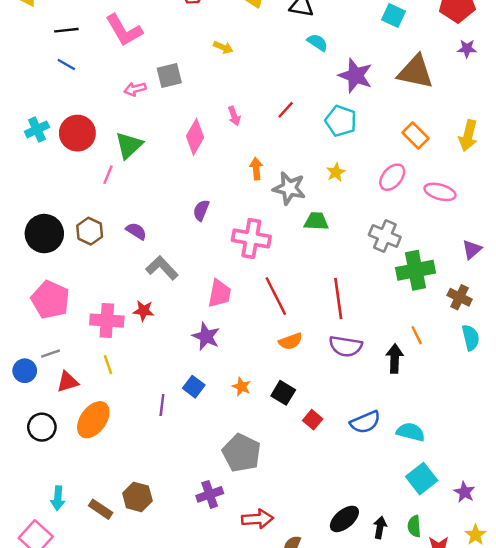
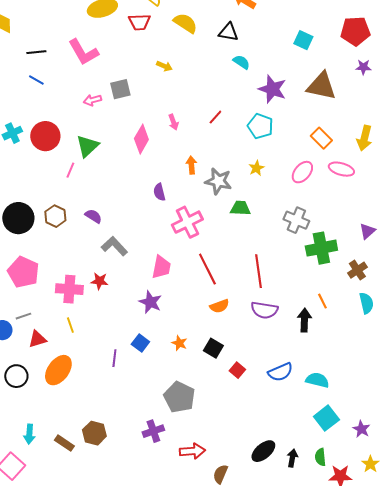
pink ellipse: (440, 192) -> (341, 169), moved
purple semicircle: (201, 210) -> (159, 192), moved, turned -36
pink cross: (251, 238) -> (187, 222), turned -36
brown cross: (460, 297) -> (357, 270), turned 30

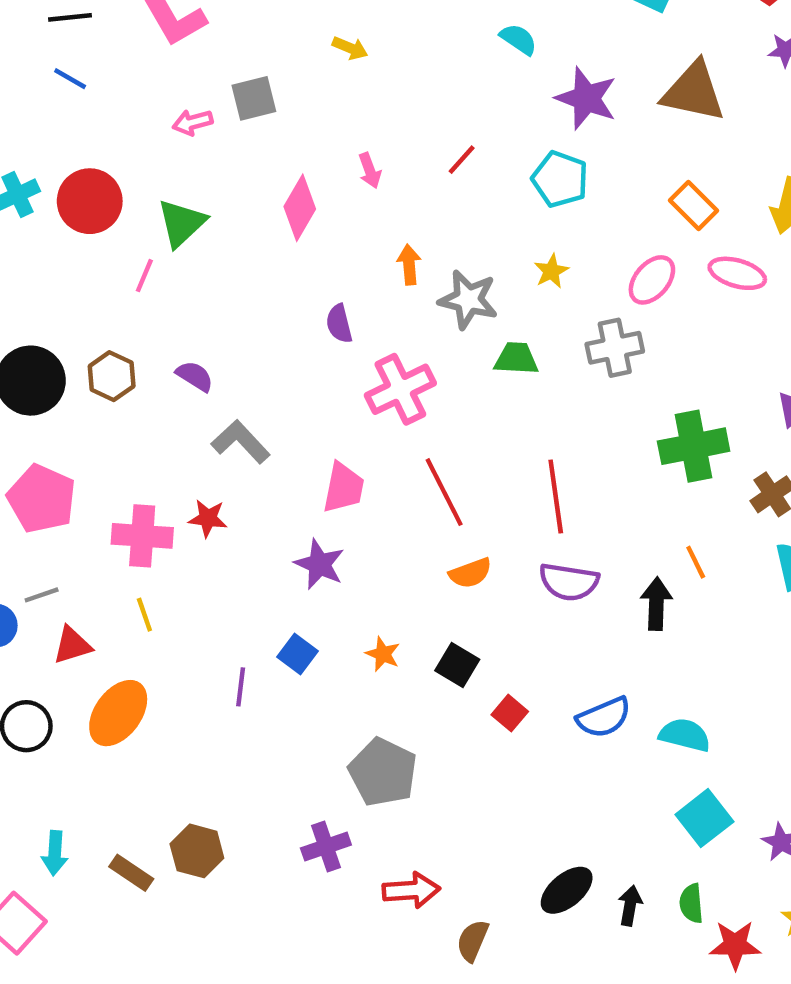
gray cross: (296, 220) -> (615, 348), moved, turned -35

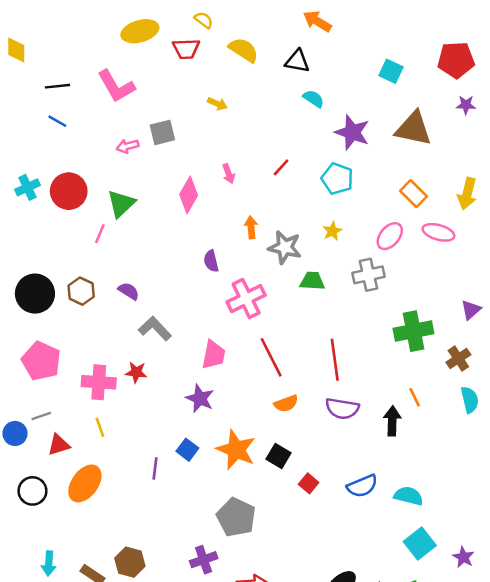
orange star: (383, 654) -> (236, 450), size x2.0

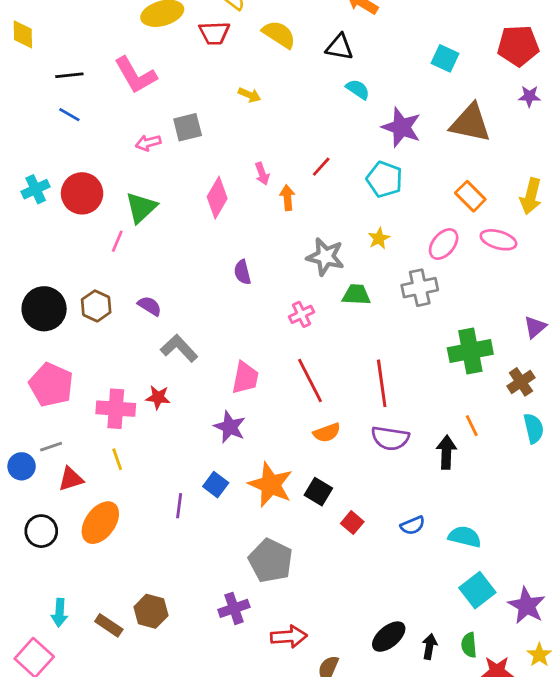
orange arrow: (251, 227) -> (287, 198), moved
pink cross: (246, 299) -> (302, 314), moved, size x0.6
blue semicircle: (362, 486) -> (413, 525), size x0.7
purple star: (463, 557) -> (527, 606), size x1.5

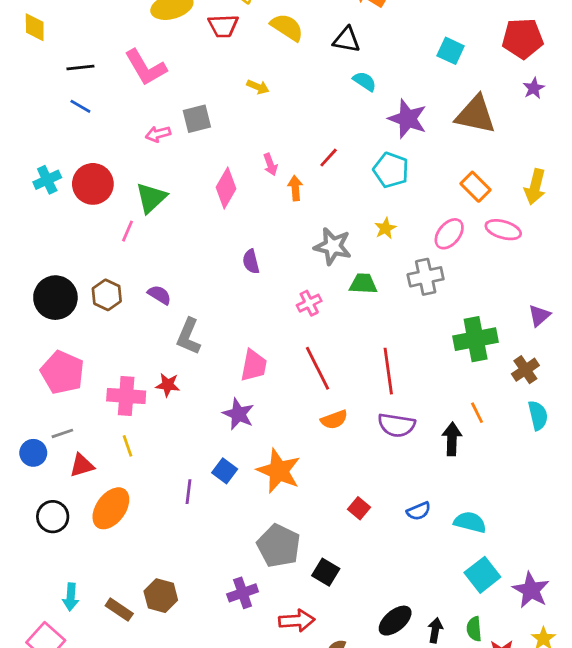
purple star: (529, 96) -> (534, 88), turned -30
gray L-shape: (179, 348) -> (189, 336), turned -114
black square: (318, 492) -> (326, 572), moved

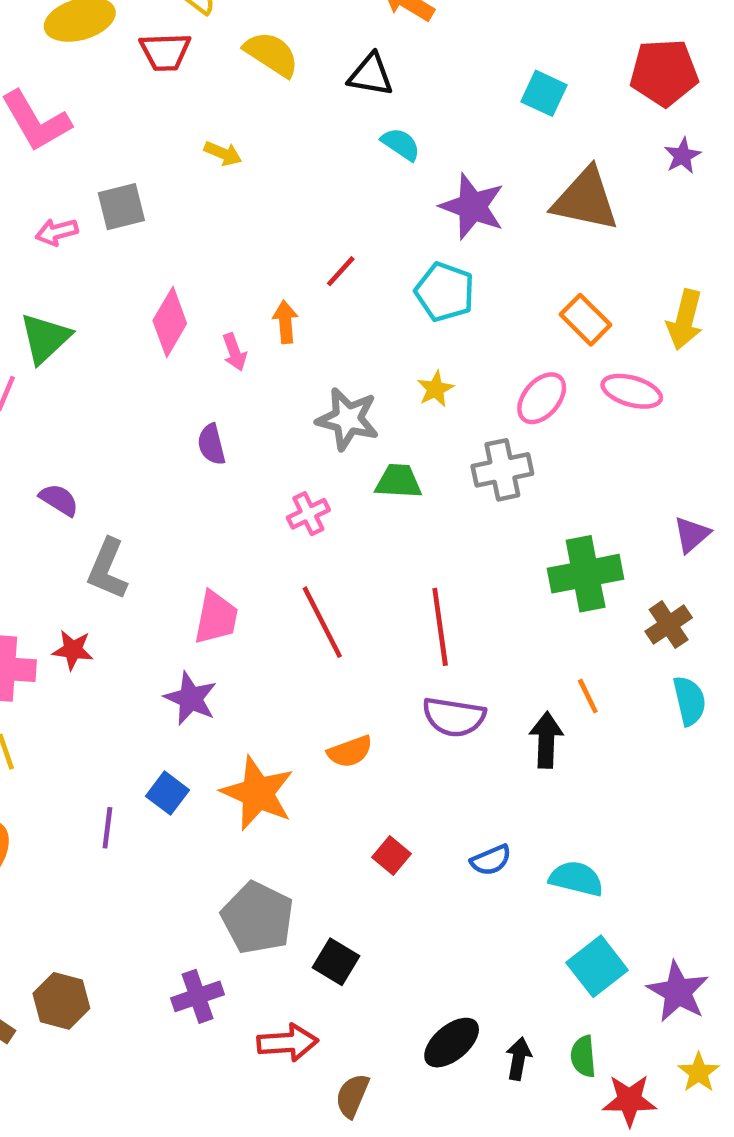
pink arrow: (270, 165) -> (234, 352), moved
orange semicircle: (334, 420) -> (350, 752), moved

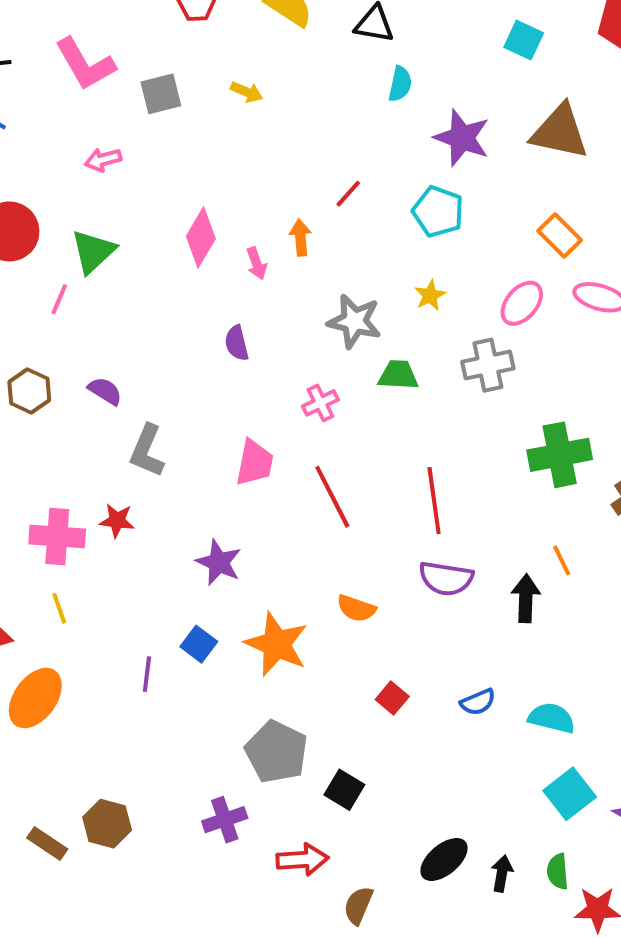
cyan semicircle: (401, 144) -> (400, 84), turned 68
gray square: (121, 207) -> (161, 94), moved
pink trapezoid: (216, 618) -> (255, 463), moved
orange semicircle: (350, 752) -> (356, 608), turned 39

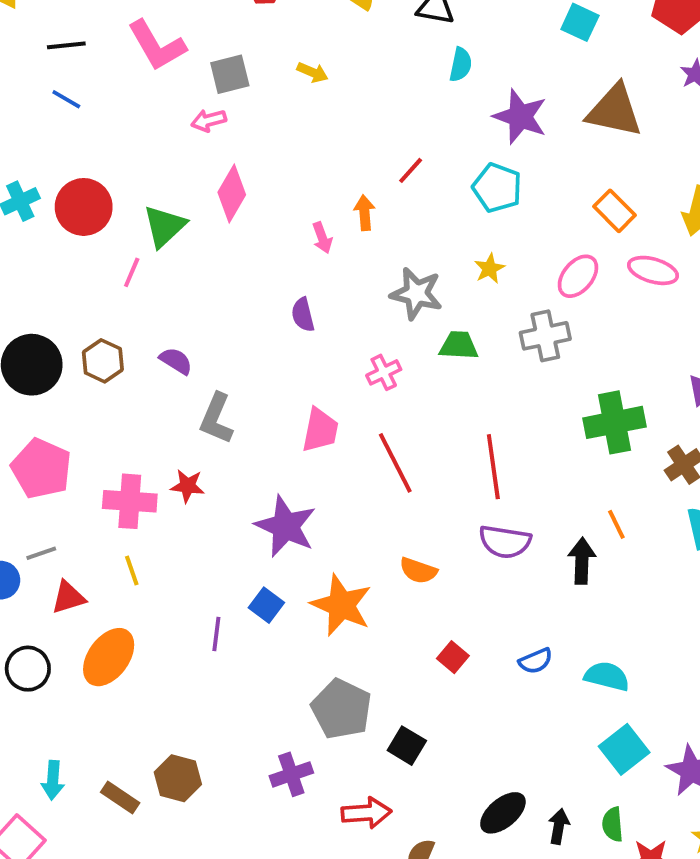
pink arrow: (103, 160) -> (209, 120), moved
pink diamond: (201, 237) -> (232, 194), moved
purple star: (219, 562) -> (286, 526), size x1.4

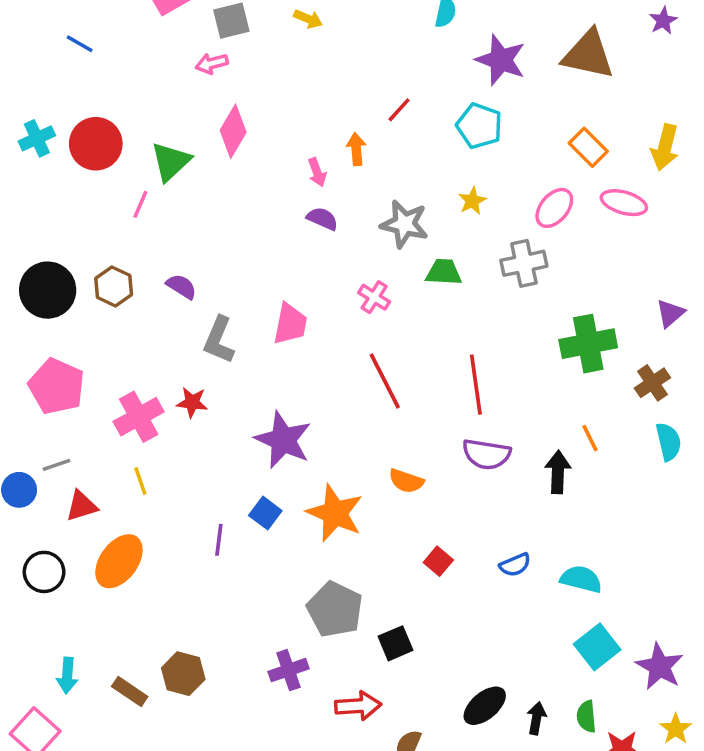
purple semicircle: (303, 315) -> (322, 219), moved, turned 128
pink cross: (384, 372) -> (374, 297), turned -32
pink trapezoid: (320, 430) -> (290, 324), moved
pink cross: (130, 501) -> (139, 417), turned -33
black square: (407, 746) -> (396, 643), turned 36

